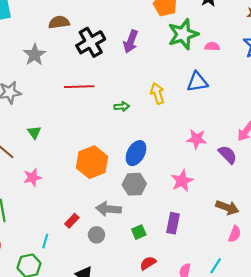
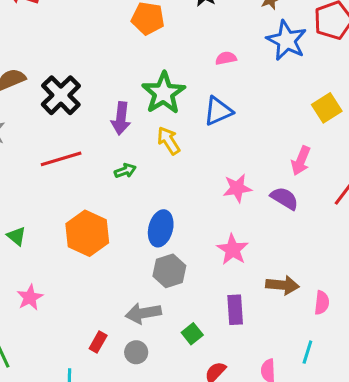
green star: (183, 34) -> (164, 93), moved
purple arrow: (131, 41) -> (121, 118), moved
orange hexagon: (92, 162) -> (87, 233), moved
brown arrow: (227, 207) -> (282, 285), moved

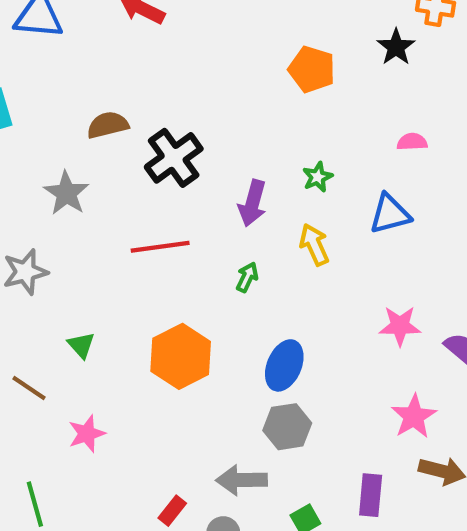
green star: (164, 93) -> (318, 177), size x0.5
green arrow: (125, 171) -> (247, 277), turned -54
pink star: (232, 250) -> (414, 416), moved

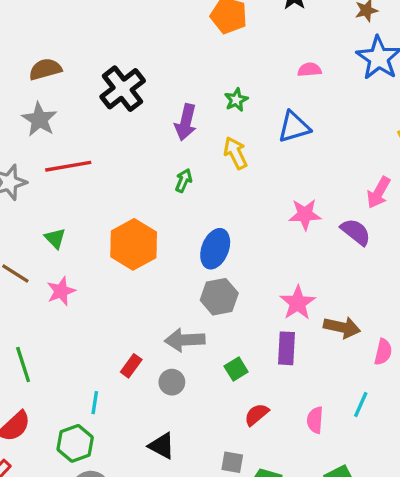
brown semicircle: (108, 125) -> (45, 69), moved
red line: (160, 247) -> (68, 166), moved
pink star: (414, 416) -> (298, 303), moved
pink star: (87, 434) -> (61, 291), moved

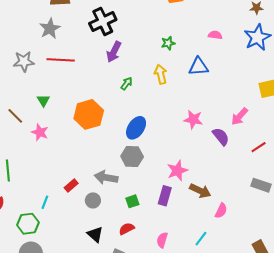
purple arrow: (186, 122) -> (114, 52), moved
pink star: (61, 291) -> (40, 132), turned 30
red semicircle: (257, 415) -> (127, 229), moved
pink semicircle: (315, 420) -> (162, 240), moved
black triangle: (162, 446) -> (95, 234), moved

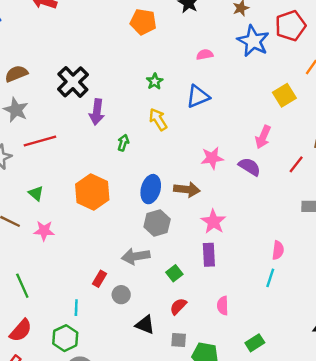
brown arrow: (200, 191) -> (187, 190), moved
gray circle: (93, 200) -> (121, 295), moved
cyan line: (201, 239) -> (270, 278), moved

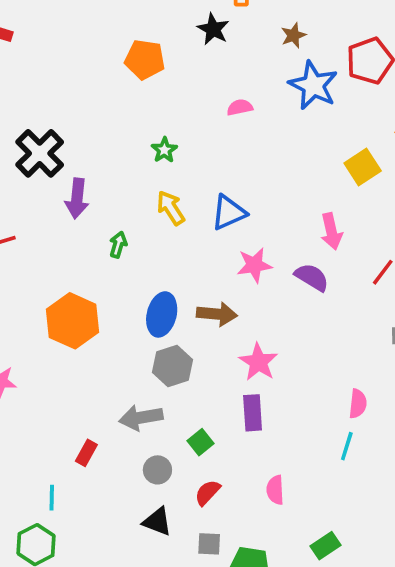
blue triangle: (198, 96) -> (229, 212), moved
pink arrow: (263, 137) -> (331, 231), turned -35
gray circle: (121, 295) -> (157, 470), moved

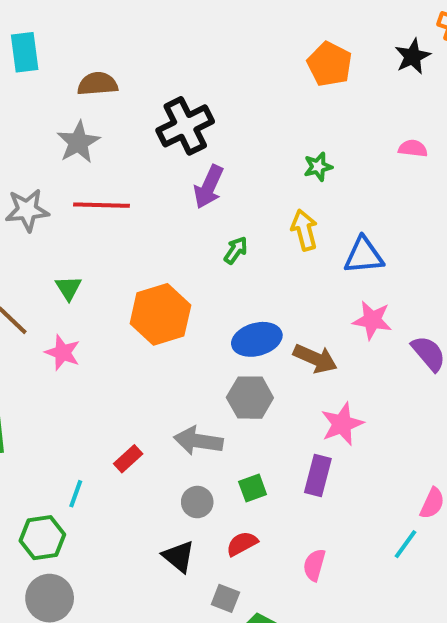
blue ellipse: (162, 314) -> (257, 339), turned 42

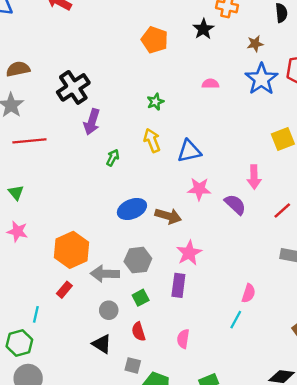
orange hexagon: (160, 314) -> (71, 250), moved
gray hexagon: (250, 398) -> (138, 260), moved
red semicircle: (242, 544) -> (138, 332), turned -72

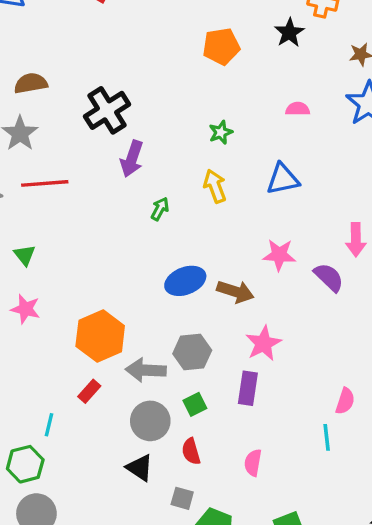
orange pentagon: (155, 40) -> (221, 46), turned -30
blue triangle: (189, 151) -> (283, 179), moved
gray circle: (109, 310) -> (150, 421), size x1.5
cyan line: (236, 320) -> (327, 437), turned -36

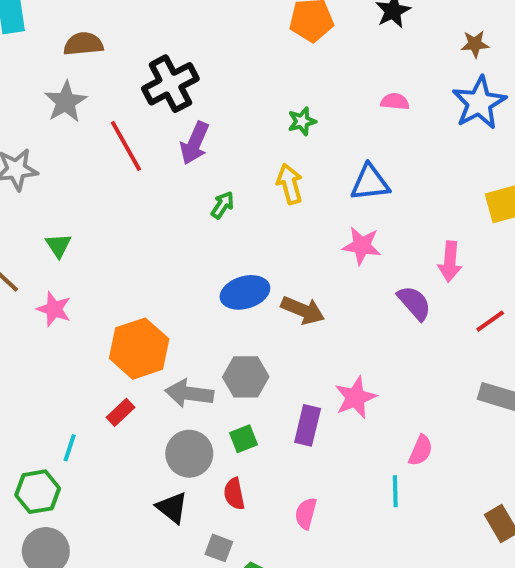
red line: (45, 183) -> (126, 146), moved, turned 60
pink star: (279, 255) -> (362, 246), moved
pink star: (263, 343) -> (355, 398), moved

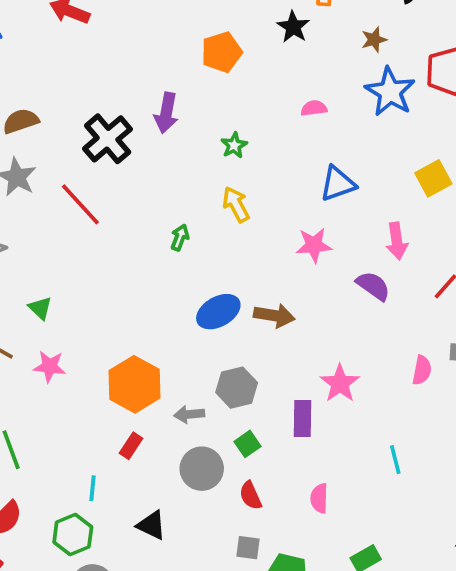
purple arrow: (195, 143) -> (166, 113), moved
blue triangle: (370, 183) -> (338, 184), moved
gray arrow: (189, 393) -> (189, 414), size x0.7
pink semicircle: (421, 450) -> (422, 370), moved
black triangle: (172, 508) -> (152, 525), moved

